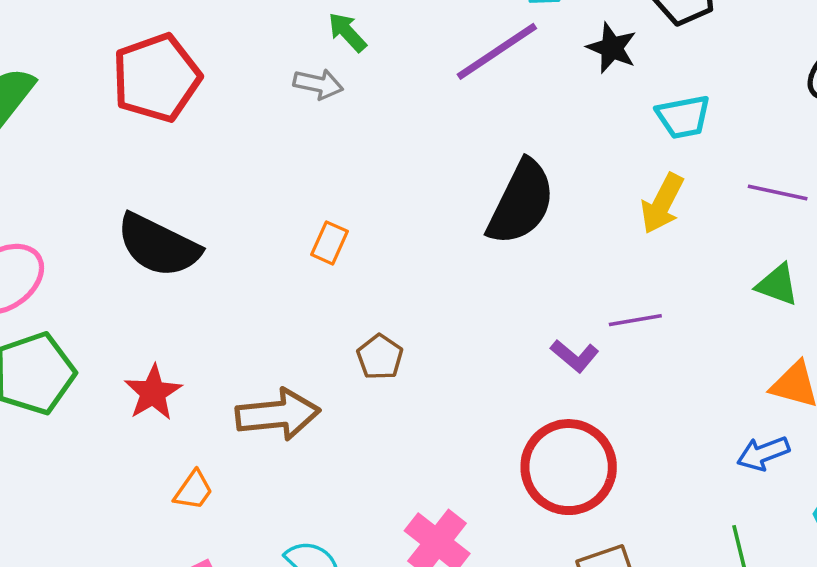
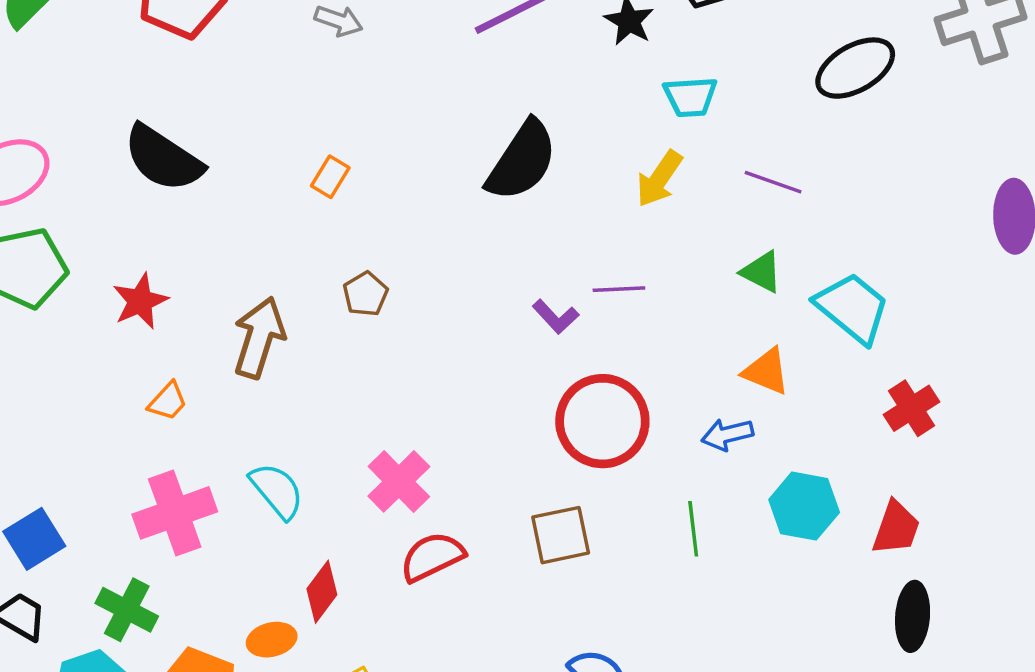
brown arrow: (278, 414) -> (259, 338), turned -74
red circle: (569, 467) -> (602, 421), moved

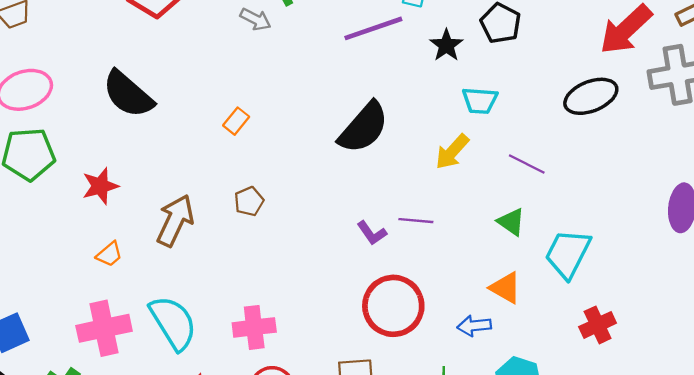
cyan trapezoid: (853, 308) -> (568, 254), turned -110
pink cross: (399, 481) -> (254, 327), turned 30
cyan semicircle: (277, 491) -> (173, 323), size x1.4

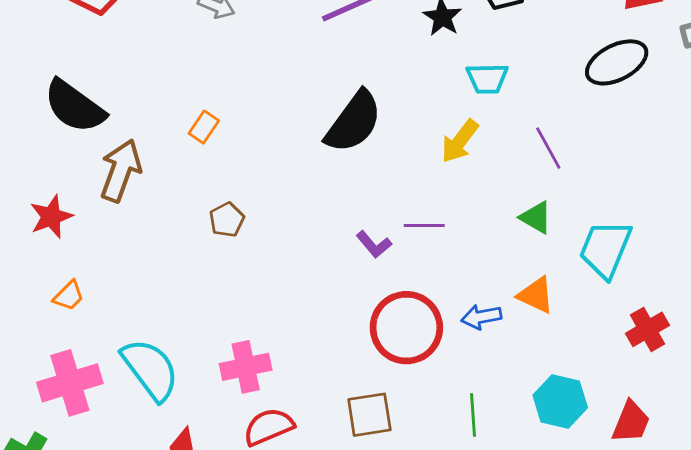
purple line: (527, 164) -> (548, 148), turned 39
brown arrow: (175, 220) -> (121, 170), moved
blue arrow: (474, 326) -> (481, 317), moved

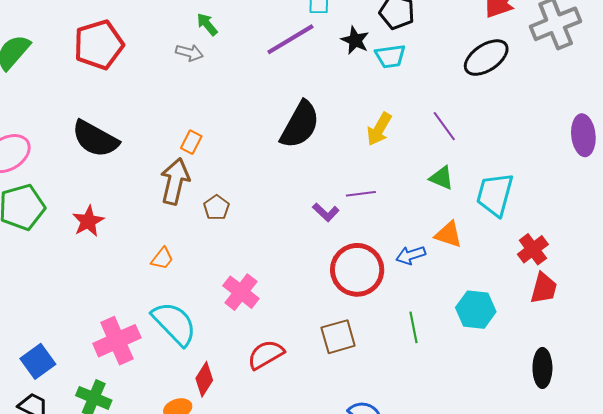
cyan trapezoid: (487, 79) -> (390, 56), moved
brown arrow: (121, 170) -> (175, 181), moved
orange trapezoid: (69, 296) -> (162, 258), moved
pink cross: (246, 367) -> (241, 292), moved, turned -33
red trapezoid: (631, 422) -> (544, 288), moved

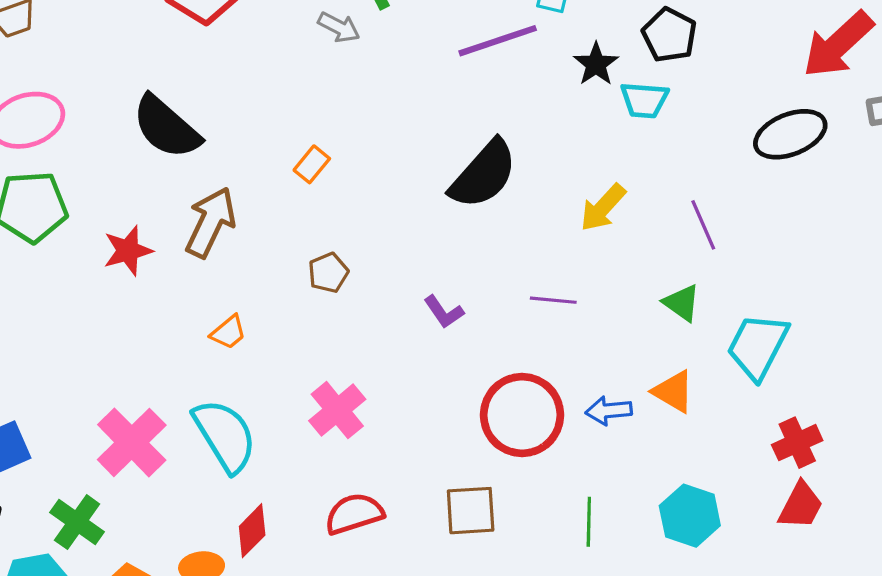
brown arrow: (175, 181) -> (211, 222), moved
purple L-shape: (326, 212) -> (444, 312), moved
pink cross: (117, 341) -> (132, 442), turned -33

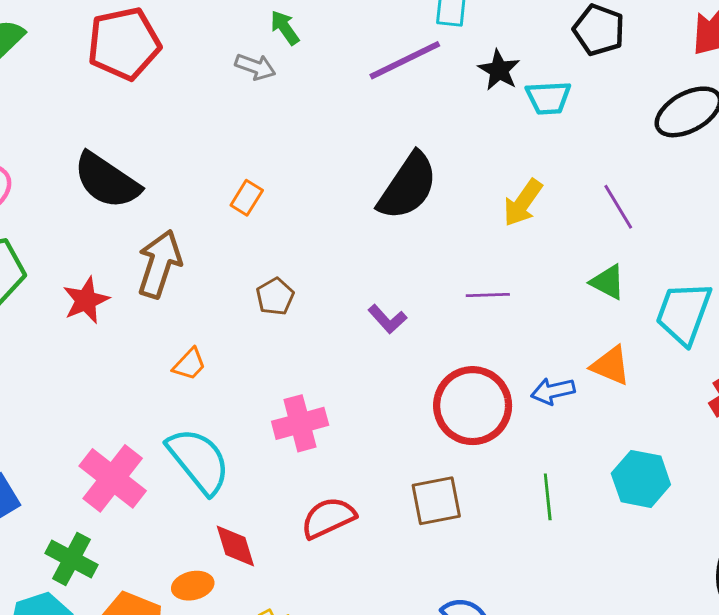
black pentagon: (669, 35) -> (599, 30), moved
pink cross: (337, 410) -> (300, 423), turned 32
red diamond: (252, 531) -> (235, 546), turned -54

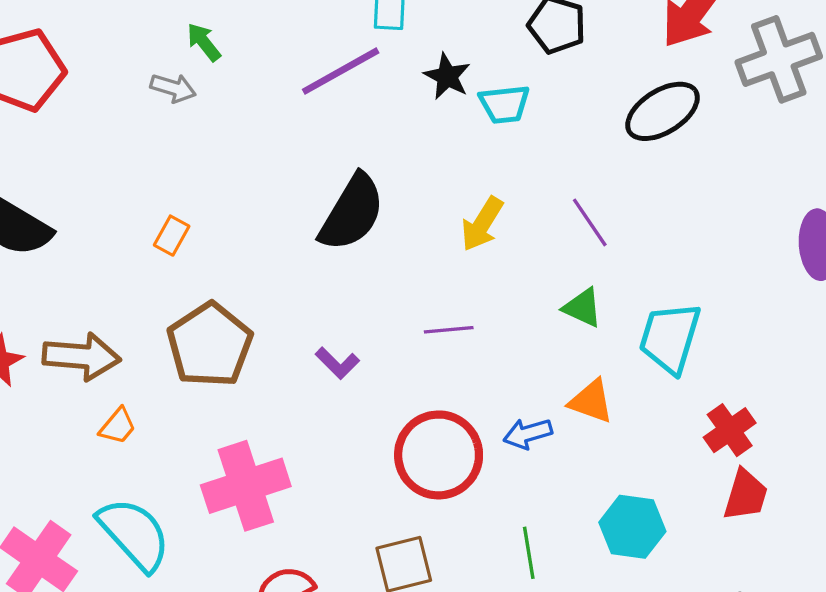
brown arrow: (159, 264) -> (82, 357), moved, turned 80
brown pentagon: (275, 297) -> (210, 345), size x2.0
pink cross: (300, 423) -> (246, 486), size x1.4

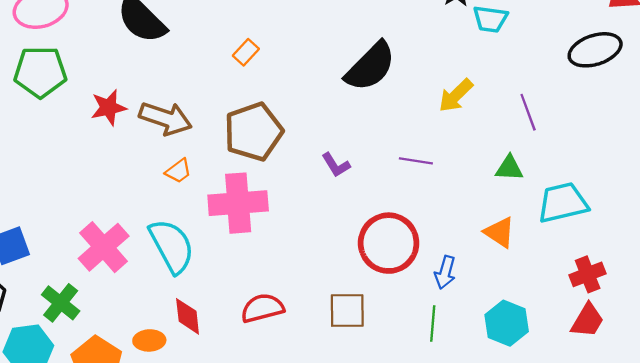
green triangle: (583, 308) -> (509, 168), turned -36
cyan trapezoid: (670, 338) -> (563, 203), turned 46
blue arrow: (528, 434) -> (445, 272), moved, turned -72
pink cross: (246, 486) -> (238, 203), moved

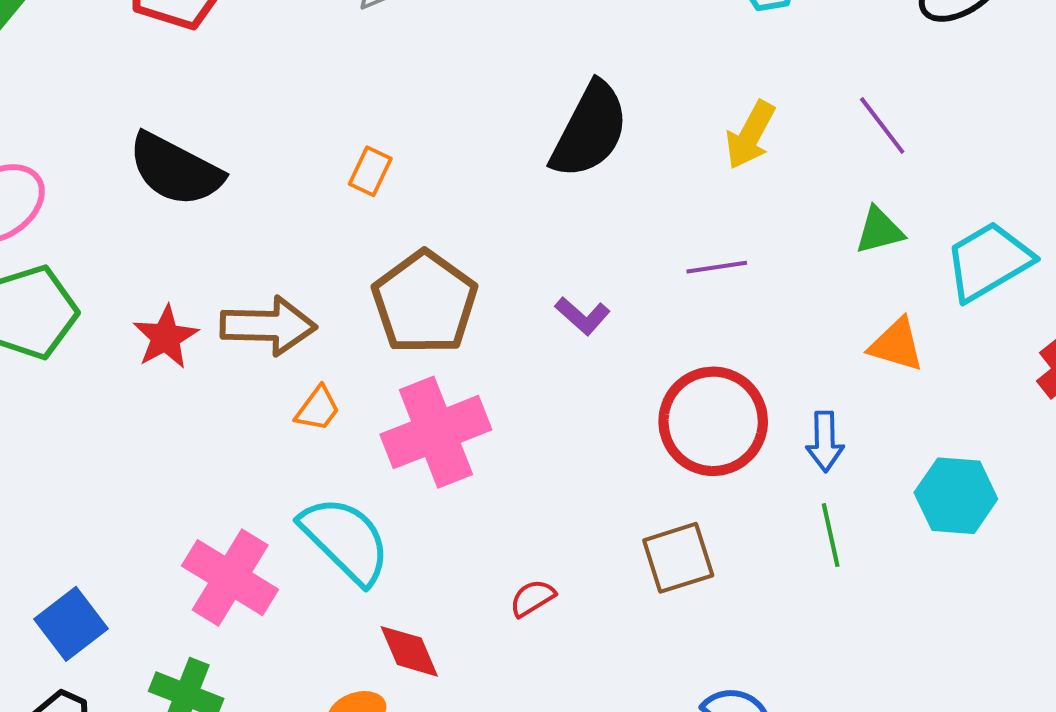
red semicircle: (262, 308) -> (532, 598), size x0.6

